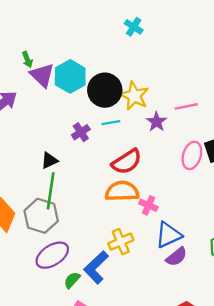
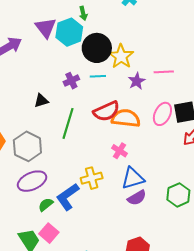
green arrow: (27, 60) -> (83, 13), moved
green line: (51, 191) -> (68, 123), moved
orange semicircle: (122, 191) -> (126, 118), moved

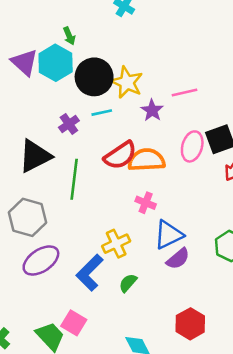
black triangle: (41, 101) -> (35, 156), size x1.8
green semicircle: (46, 205) -> (128, 283), moved

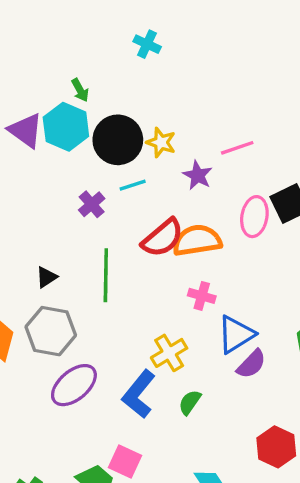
yellow star: (127, 82) -> (161, 142), size x0.7
black triangle: (35, 156) -> (46, 277), moved, size x0.5

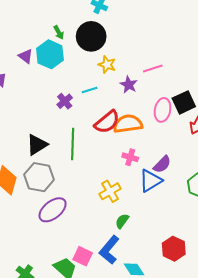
purple triangle: (26, 130) -> (26, 56), size x0.7
black circle: (118, 140) -> (91, 36), moved
black triangle: (46, 277) -> (37, 145), size x1.6
purple semicircle: (251, 364) -> (162, 164), moved
blue L-shape: (139, 394) -> (109, 250), moved

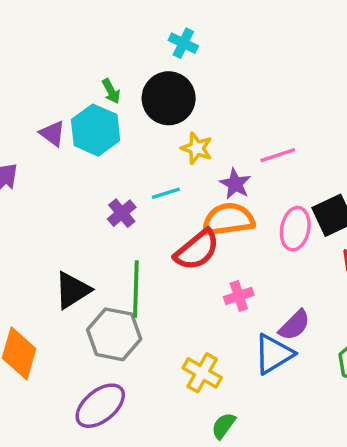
orange semicircle: (128, 124) -> (228, 220), moved
pink cross: (130, 157) -> (239, 296), moved, turned -35
gray hexagon: (39, 177) -> (114, 334), moved
yellow cross: (110, 191) -> (202, 373), turned -30

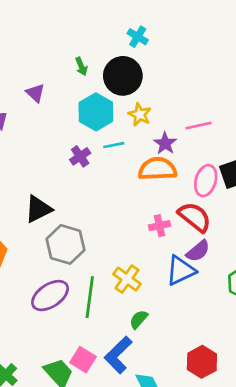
cyan hexagon: (96, 130) -> (96, 112), moved
red semicircle: (197, 250) -> (195, 217), moved, turned -108
green line: (136, 289) -> (90, 297), moved

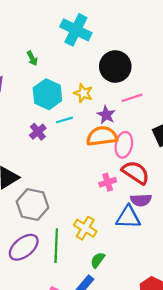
cyan cross: (138, 37) -> (76, 30), size x1.8
black circle: (123, 76) -> (115, 66), moved
pink ellipse: (206, 181) -> (124, 145), moved
purple semicircle: (198, 251) -> (141, 200), turned 42
blue triangle: (181, 271) -> (128, 217), turned 32

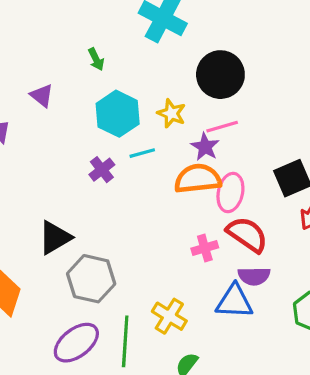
pink line: (132, 98) -> (222, 127), moved

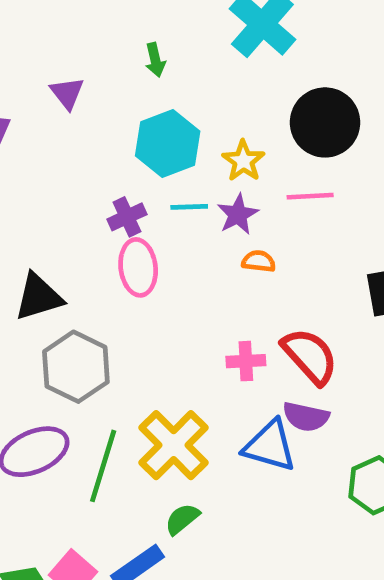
purple star: (205, 147) -> (238, 214), moved
orange semicircle: (198, 179) -> (259, 261), size x0.5
pink ellipse: (230, 193) -> (138, 267), moved, turned -33
yellow cross: (169, 316) -> (174, 445), size x1.4

